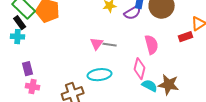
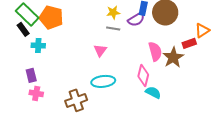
cyan cross: (18, 37) -> (38, 45), moved
gray line: (110, 45) -> (113, 28), moved
brown star: (169, 85) -> (173, 57), moved, turned 30

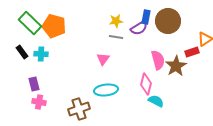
black rectangle: (23, 29) -> (22, 52), moved

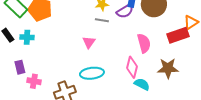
red rectangle: (192, 52) -> (178, 35), size x1.5
brown star: (176, 66) -> (168, 68), moved, turned 30
pink cross: (39, 102) -> (34, 81), moved

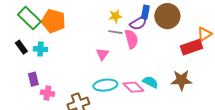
pink semicircle: (144, 43) -> (131, 39), moved
pink diamond: (132, 67) -> (133, 87), moved, turned -60
cyan semicircle: (142, 84) -> (150, 82), moved

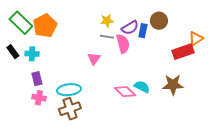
blue rectangle: (145, 12) -> (143, 31), moved
brown circle: (167, 16) -> (159, 21), size x0.7
orange pentagon: (53, 21) -> (45, 26), turned 30
purple rectangle: (33, 79) -> (37, 79), moved
cyan ellipse: (105, 85) -> (69, 90), moved

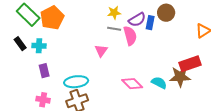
red rectangle: (183, 52) -> (190, 64), moved
cyan semicircle: (142, 87) -> (159, 83), moved
pink cross: (39, 98) -> (43, 100), moved

